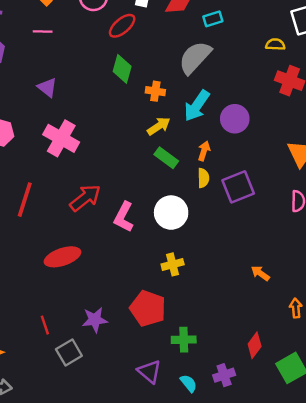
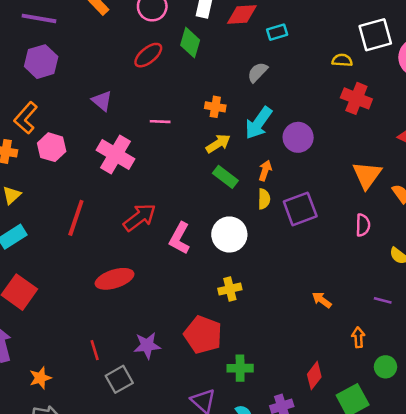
red ellipse: (122, 26) -> (148, 55), moved
pink line: (43, 32) -> (160, 122), moved
gray semicircle: (195, 57) -> (257, 72), size x0.6
green diamond: (122, 69) -> (190, 43), moved

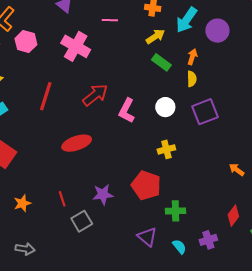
purple square: (300, 209) -> (205, 112), moved
white circle: (229, 234) -> (165, 107), size x0.7
orange arrow: (322, 300) -> (237, 170), moved
orange star: (40, 378) -> (22, 203), moved

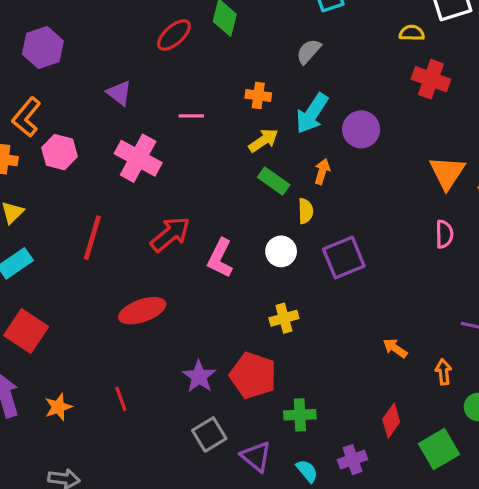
yellow semicircle: (192, 79) -> (306, 211), moved
purple star: (103, 194) -> (199, 376), moved, turned -30
gray square: (82, 221) -> (209, 434), moved

